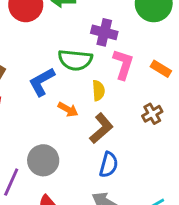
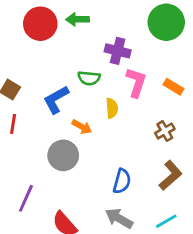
green semicircle: (75, 60) -> (89, 78), size x0.7
brown L-shape: (101, 128) -> (171, 175), moved
gray circle: (43, 160) -> (63, 155), moved

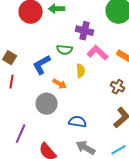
pink L-shape: (136, 82) -> (98, 53), turned -65
brown cross: (165, 131) -> (118, 87), turned -32
blue semicircle: (122, 181) -> (78, 122), moved, turned -96

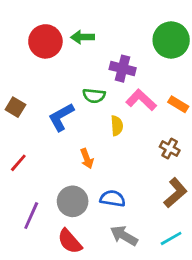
red line: (12, 82) -> (18, 163), moved, turned 32
orange arrow: (60, 84) -> (87, 159), moved, turned 40
gray circle: (47, 104) -> (73, 201), moved

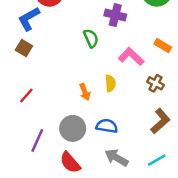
green semicircle: (94, 96) -> (91, 38), turned -120
pink L-shape: (141, 100) -> (131, 57), moved
blue L-shape: (61, 117) -> (29, 19), moved
yellow semicircle: (117, 126) -> (110, 83), moved

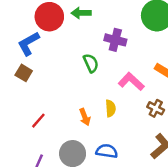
red line: (26, 96) -> (38, 121), moved

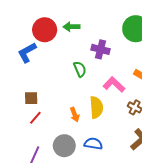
brown square: (24, 73) -> (31, 98), moved, turned -32
yellow semicircle: (110, 108) -> (96, 107), size x1.5

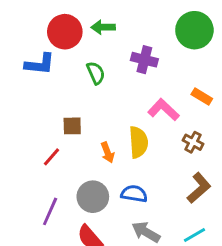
blue L-shape: (27, 53) -> (40, 64), turned -145
green semicircle: (80, 69) -> (96, 73), moved
brown square: (31, 98) -> (72, 126), moved

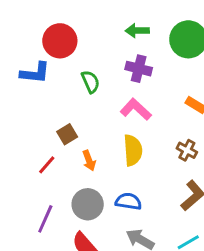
green arrow: (103, 27) -> (137, 31), moved
pink L-shape: (164, 110) -> (136, 109), moved
brown square: (72, 126) -> (67, 134), turned -30
orange arrow: (108, 152) -> (89, 160), moved

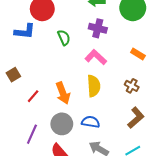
brown square: (67, 134) -> (13, 75), moved
orange arrow: (89, 160) -> (63, 93), size x1.5

